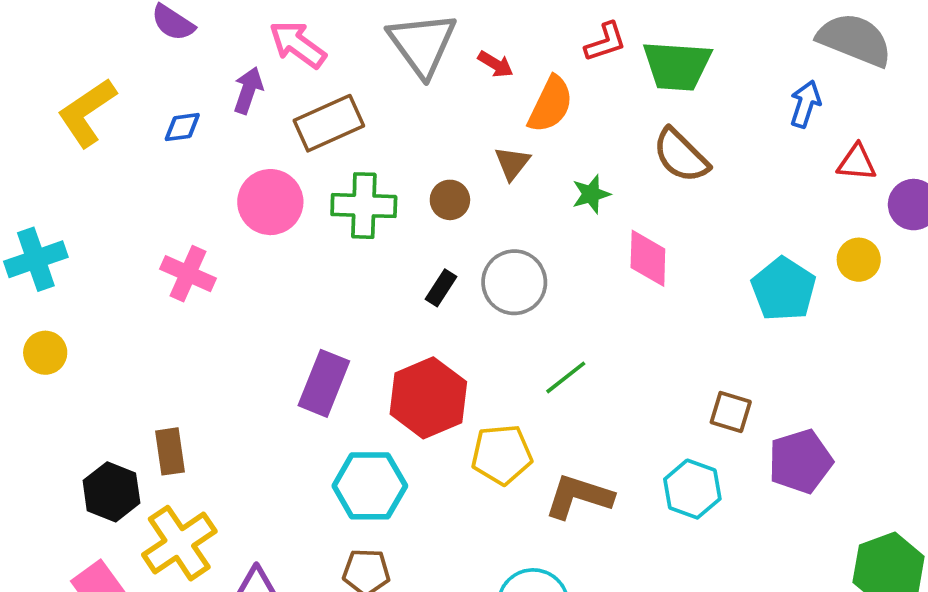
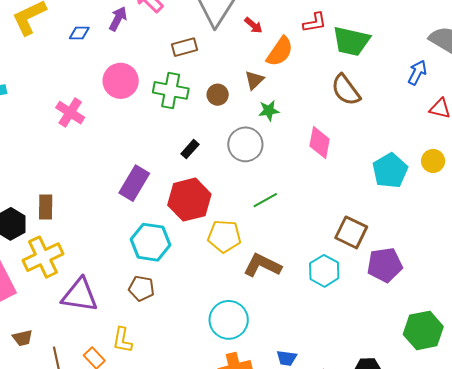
brown rectangle: (329, 123) -> (184, 47), moved, size x0.7
green star: (591, 194) -> (269, 111), moved
black rectangle: (441, 288) -> (190, 149), moved
brown square: (731, 412) -> (351, 232), size x1.4

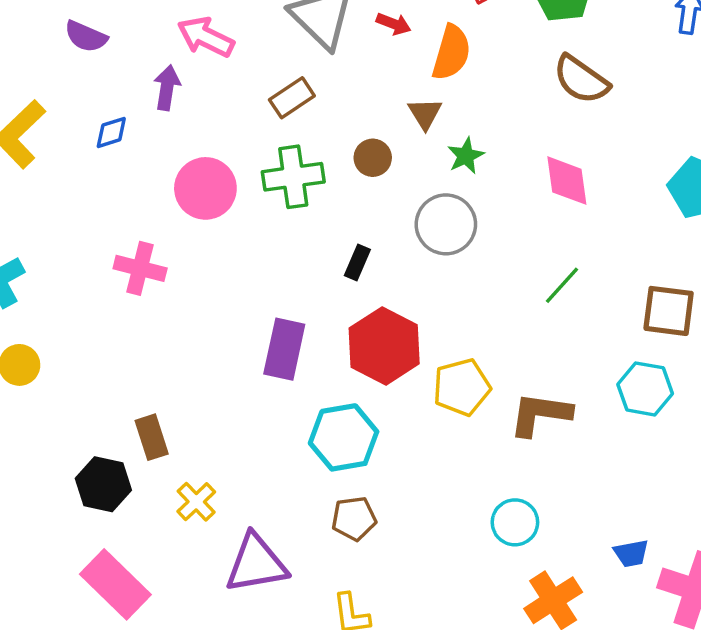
green line: (265, 200) -> (562, 285), moved
yellow cross: (43, 257) -> (196, 502), moved, size x0.6
cyan circle: (229, 320) -> (515, 522), size x0.7

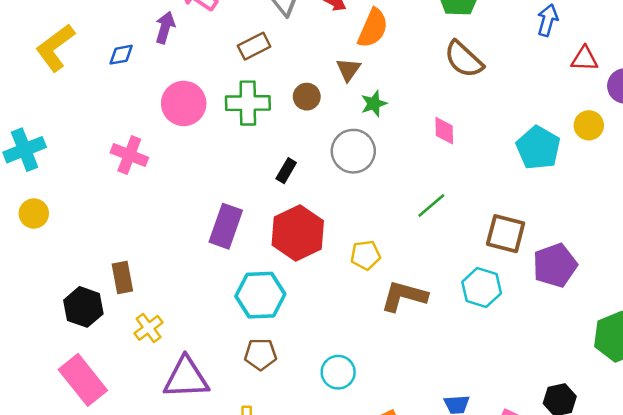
pink diamond: (567, 181) -> (444, 131), size x0.7
yellow pentagon: (462, 387) -> (366, 255), moved, size x0.7
cyan circle: (515, 522) -> (338, 372), moved

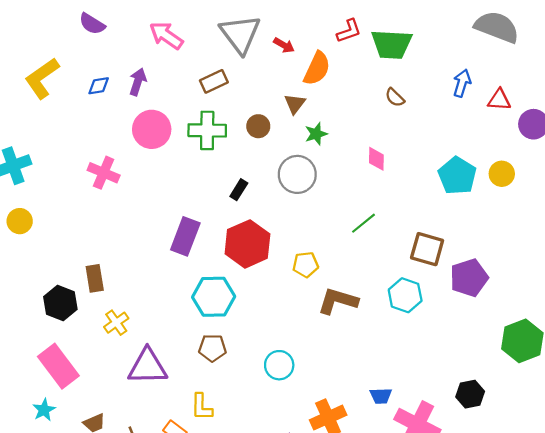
blue arrow: (548, 20) -> (462, 83), moved
purple arrow: (165, 27) -> (138, 82), moved
brown semicircle: (464, 59) -> (395, 97), size x0.6
yellow circle: (589, 125) -> (502, 174), moved

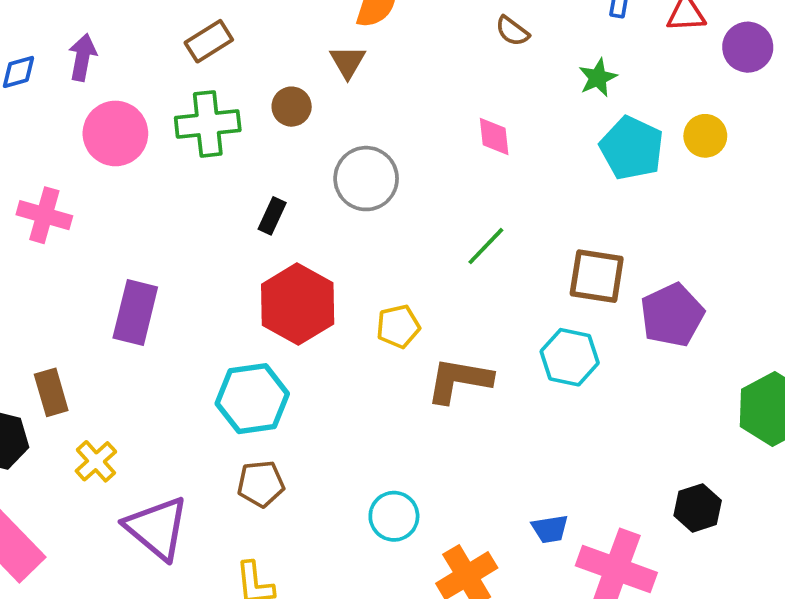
green star: (316, 134) -> (598, 78), moved
purple rectangle: (185, 236) -> (135, 312), moved
cyan circle: (279, 365) -> (394, 516), moved
purple triangle: (148, 367) -> (157, 528), turned 48

